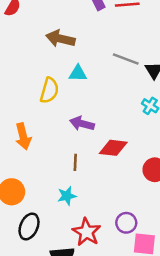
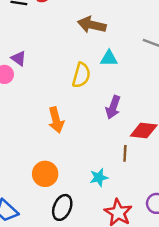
purple arrow: (82, 124) -> (113, 107), turned -85
brown line: (75, 162) -> (125, 153), moved

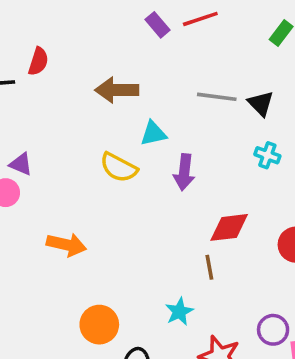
yellow semicircle: (81, 75) -> (119, 167), turned 115
purple arrow: (113, 107) -> (184, 172), moved
orange arrow: (56, 120) -> (66, 245), moved, turned -50

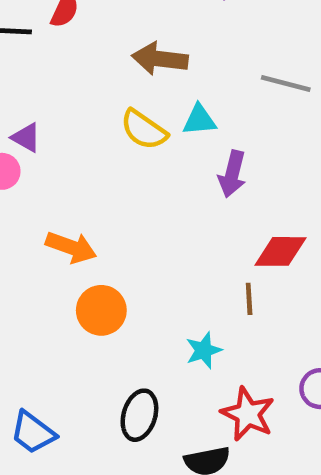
yellow semicircle: (119, 167) -> (144, 130), moved
orange circle: (99, 325) -> (101, 310), moved

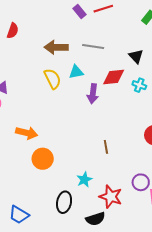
gray line: (286, 84) -> (93, 47), moved
yellow semicircle: (144, 130) -> (53, 79), turned -145
red diamond: (280, 251) -> (114, 77), moved
cyan star: (204, 350) -> (84, 180), moved

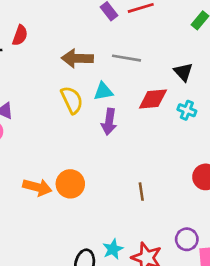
purple arrow: (93, 94) -> (109, 122), moved
orange arrow: (27, 133) -> (37, 187), moved
orange circle: (43, 159) -> (70, 184), moved
cyan star: (84, 180) -> (113, 249), moved

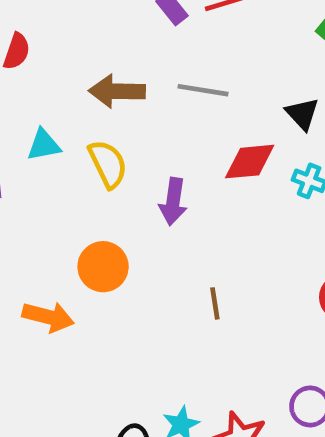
cyan triangle: (103, 91) -> (44, 145), moved
orange circle: (70, 184) -> (103, 267), moved
brown line: (141, 192) -> (215, 303), moved

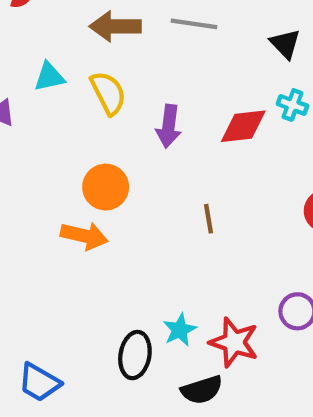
red diamond: (250, 162) -> (243, 126), moved
orange arrow: (48, 317) -> (84, 236), moved

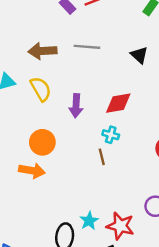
cyan cross: (293, 105) -> (111, 135), moved

